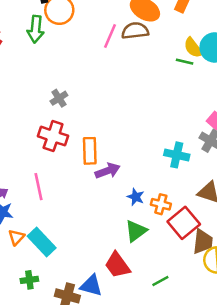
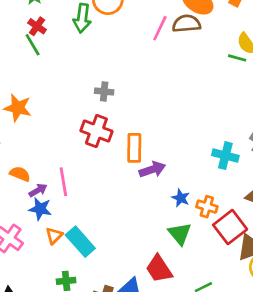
gray cross: (59, 98) -> (104, 92), turned 36
pink line: (38, 187) -> (63, 182), moved
green triangle: (136, 231) -> (180, 234), turned -35

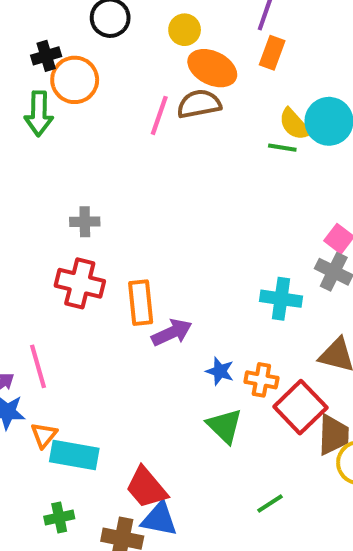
orange triangle: (54, 236) -> (44, 435), moved
cyan rectangle: (80, 242) -> (74, 455), turned -32
red trapezoid: (159, 269) -> (146, 488), moved

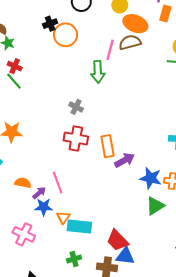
green arrow: (39, 114) -> (98, 72), moved
gray cross: (85, 222) -> (76, 107), turned 32
blue star: (220, 371) -> (151, 178), size x1.5
green triangle: (225, 426) -> (155, 206), turned 48

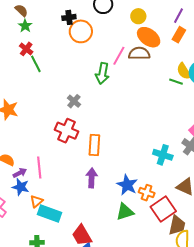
green line: (14, 81) -> (36, 64), moved
purple arrow: (125, 160) -> (92, 178), moved, turned -72

